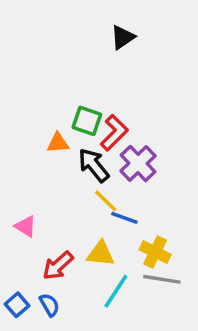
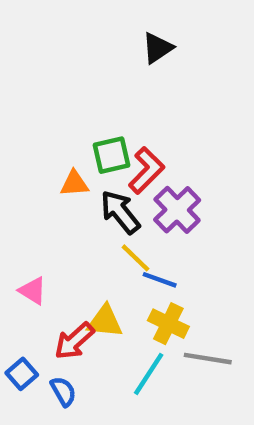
green square: (87, 121) -> (111, 155), turned -32
yellow cross: (155, 252) -> (168, 324), moved
yellow triangle: (101, 254) -> (105, 321), moved
blue square: (17, 305) -> (22, 374), moved

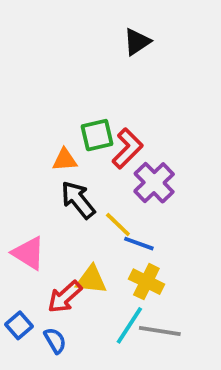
black arrow: (120, 212) -> (78, 200), moved
pink triangle: (33, 291) -> (28, 253), size x1.4
gray line: (208, 359) -> (160, 331), moved

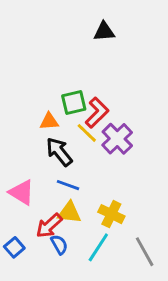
black triangle: (137, 42) -> (104, 32), turned 30
yellow line: (118, 225) -> (87, 133), moved
blue line: (139, 244) -> (68, 185), moved
gray line: (160, 331) -> (145, 252), moved, turned 52
blue semicircle: (55, 341) -> (59, 244), moved

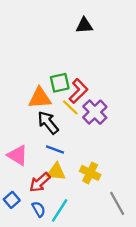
orange triangle: (49, 121) -> (40, 98), size x1.5
blue semicircle: (59, 244) -> (39, 209), moved
cyan line: (98, 247) -> (60, 210), moved

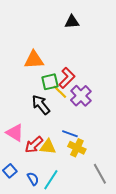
green square: (60, 83) -> (50, 82), moved
orange triangle: (40, 98) -> (34, 60), moved
blue line: (55, 150) -> (70, 134), moved
red arrow: (40, 182) -> (34, 145), moved

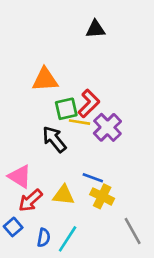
yellow line: (60, 92) -> (80, 122), turned -35
red arrow: (34, 145) -> (30, 200), moved
blue semicircle: (33, 179) -> (44, 238), turned 40

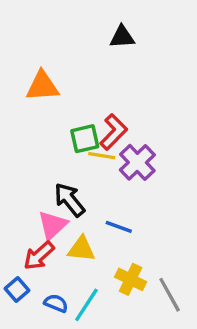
orange triangle: (45, 80) -> (42, 86), moved
black arrow: (54, 139) -> (70, 200), moved
pink triangle: (20, 177) -> (53, 225), moved, turned 45
yellow cross: (102, 196) -> (131, 279), moved
blue semicircle: (44, 238) -> (56, 303), turned -78

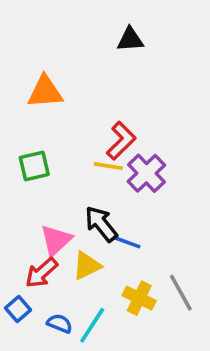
green square: (85, 139) -> (34, 166), moved
black arrow: (70, 200) -> (101, 224), moved
yellow triangle: (81, 249) -> (87, 266), turned -32
gray line: (170, 295) -> (181, 293), moved

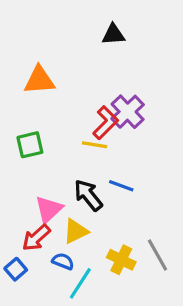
purple cross: (146, 173) -> (128, 112), moved
blue line: (127, 242) -> (121, 186), moved
blue semicircle: (60, 323) -> (63, 261), moved

